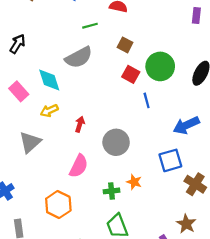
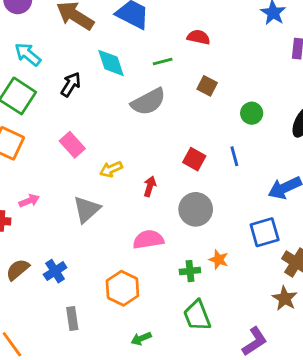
green circle: (160, 66) -> (252, 113), size x0.6
red square: (131, 74) -> (194, 159), moved
cyan diamond: (49, 80) -> (111, 63), moved
pink semicircle: (79, 166) -> (148, 239), turned -125
brown star: (186, 224) -> (285, 298), moved

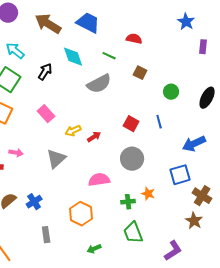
green line: (163, 62) -> (109, 56), turned 40
red arrow: (150, 186) -> (94, 137), moved, turned 40
pink arrow: (29, 201) -> (16, 153), turned 32

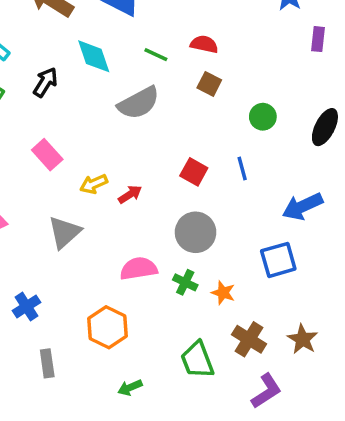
red semicircle: (134, 39) -> (204, 44), moved
brown cross: (202, 196) -> (249, 339), moved
green cross: (128, 202) -> (185, 282), moved, turned 32

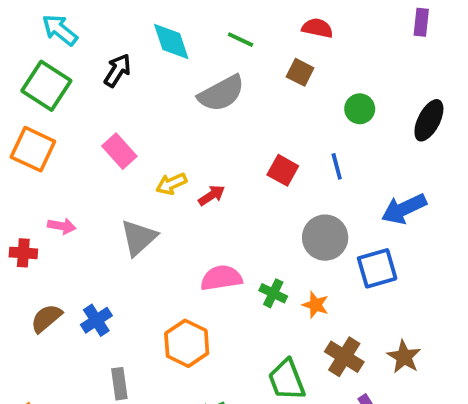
red semicircle: (204, 44) -> (317, 28), moved
gray circle: (196, 232) -> (325, 238), moved

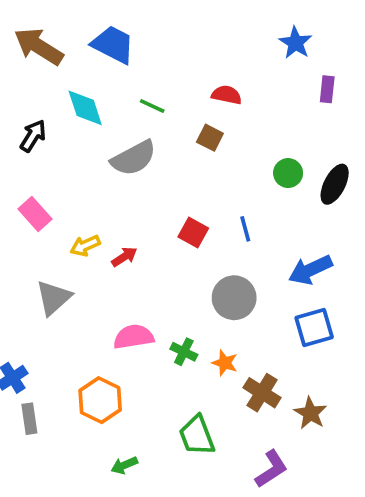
green circle: (360, 109) -> (288, 173), moved
blue square: (377, 268) -> (314, 328), moved
brown cross: (344, 357) -> (262, 393), moved
gray rectangle: (119, 384) -> (29, 419), moved

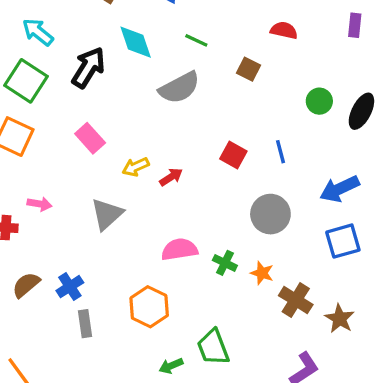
red semicircle: (227, 95) -> (284, 30), moved
black arrow: (33, 136) -> (88, 67), size x1.4
green trapezoid: (197, 435) -> (213, 347), moved

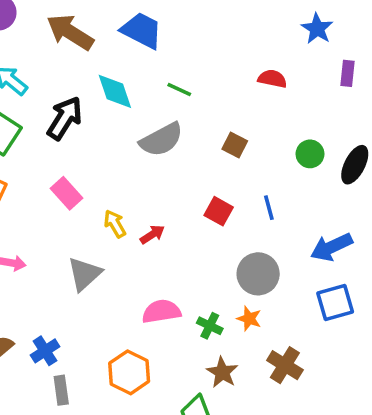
brown square: (249, 69) -> (235, 145), moved
yellow arrow: (136, 167) -> (115, 224), turned 84
orange star: (262, 273) -> (249, 319), moved
brown star: (340, 319) -> (222, 372), moved

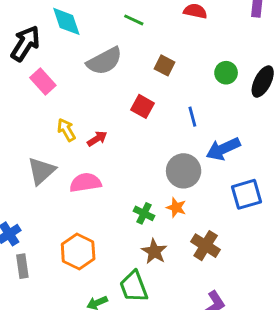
green line: (179, 89) -> (134, 20), moved
pink rectangle: (67, 193) -> (43, 82), moved
red square: (219, 211) -> (143, 106), moved
blue arrow: (331, 247) -> (223, 149), moved
pink semicircle: (161, 311) -> (85, 183), moved

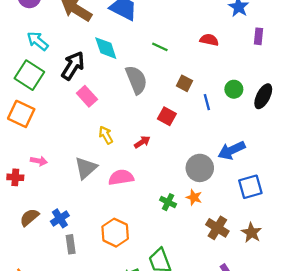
gray semicircle: (104, 61) -> (136, 80), turned -84
blue line: (192, 117) -> (207, 102), moved
red arrow: (97, 139) -> (142, 142), moved
brown star: (154, 251) -> (251, 233), moved

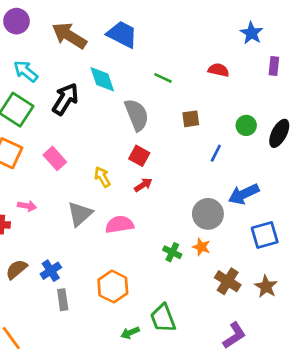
brown square: (185, 83) -> (191, 119), turned -35
pink rectangle: (87, 96) -> (55, 158), moved
blue line: (207, 102) -> (216, 153), moved, turned 42
red square: (167, 116) -> (139, 156), moved

